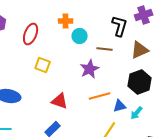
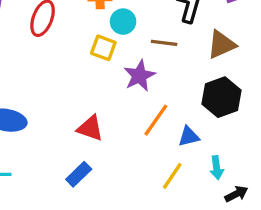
yellow square: (43, 65) -> (103, 48), moved
orange line: (100, 96) -> (156, 120), turned -40
cyan arrow: (137, 113) -> (217, 168), moved, turned -48

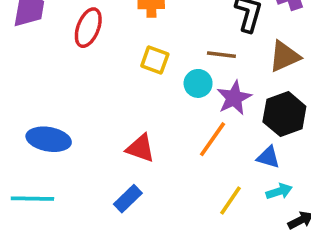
cyan circle: (123, 22) -> (198, 83), moved
purple star: (139, 76) -> (234, 98), moved
blue triangle: (189, 136) -> (268, 157), moved, turned 30
cyan arrow: (217, 168) -> (279, 191), turned -100

